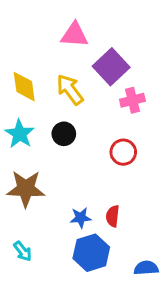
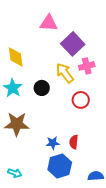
yellow arrow: (70, 90) -> (65, 73), moved
cyan arrow: (23, 251) -> (15, 173), moved, turned -32

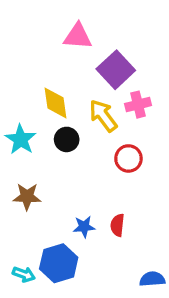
yellow diamond: (16, 57) -> (56, 103), moved
brown star: (17, 124) -> (27, 197), size x0.7
blue hexagon: (60, 166) -> (59, 263), moved

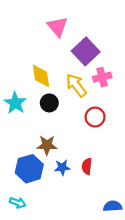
pink triangle: (78, 36) -> (57, 27), turned 45
brown star: (27, 197) -> (47, 145), moved
blue hexagon: (59, 263) -> (29, 169), moved

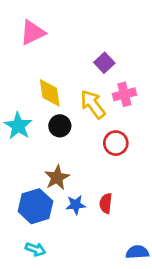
pink triangle: (57, 27) -> (33, 33), moved, turned 45
purple square: (86, 51) -> (104, 63), size x0.6
brown star: (47, 145) -> (57, 178), turned -30
cyan arrow: (18, 203) -> (35, 249), moved

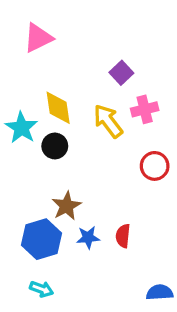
cyan star: (18, 126) -> (22, 128), moved
black circle: (60, 126) -> (55, 146), moved
red circle: (116, 143) -> (155, 166), moved

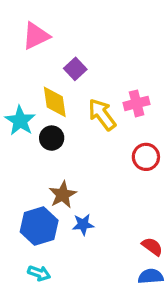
purple square: (121, 73) -> (75, 69), moved
red semicircle: (123, 236) -> (152, 246), moved, turned 120

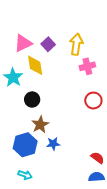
pink triangle: (36, 36) -> (23, 43), moved
yellow arrow: (102, 114) -> (76, 44), moved, turned 45
black circle: (52, 138) -> (32, 100), moved

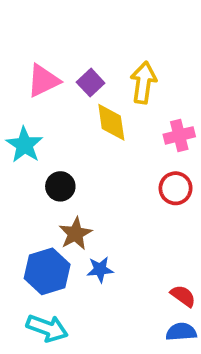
yellow diamond: (35, 65) -> (111, 122), moved
pink cross: (87, 66) -> (179, 135), moved
cyan arrow: (25, 175) -> (47, 328), size x1.5

